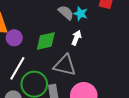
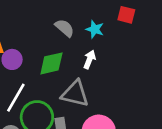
gray semicircle: (66, 13) -> (65, 28), moved

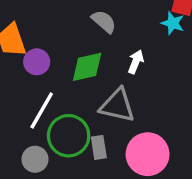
cyan star: (95, 29) -> (173, 23), moved

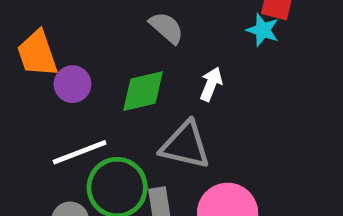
white line: (42, 111) -> (80, 152), turned 39

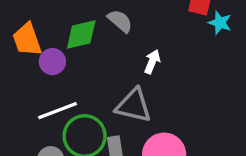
cyan star: (263, 30) -> (220, 23), moved
green diamond: (143, 91) -> (81, 35), moved

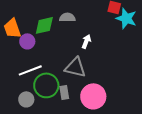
gray semicircle: (120, 21) -> (67, 17), turned -42
cyan star: (220, 23) -> (126, 18), size x1.5

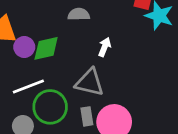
green diamond: (44, 25) -> (46, 48), moved
gray rectangle: (64, 92) -> (87, 116), moved

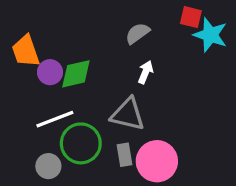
gray semicircle: (79, 14) -> (137, 33), moved, turned -35

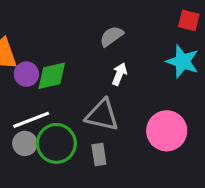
red square: (191, 17) -> (189, 20), moved
cyan star: (210, 35) -> (182, 61), moved
pink circle: (157, 161) -> (167, 131), moved
gray circle: (48, 166) -> (25, 143), moved

